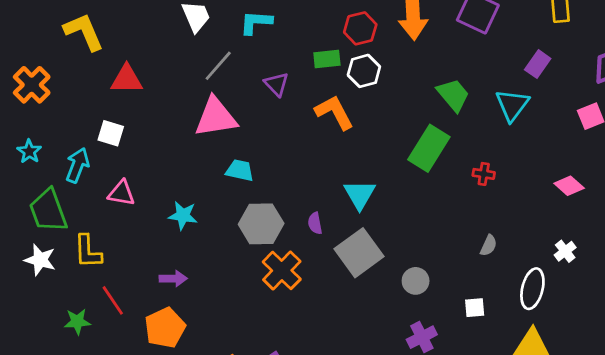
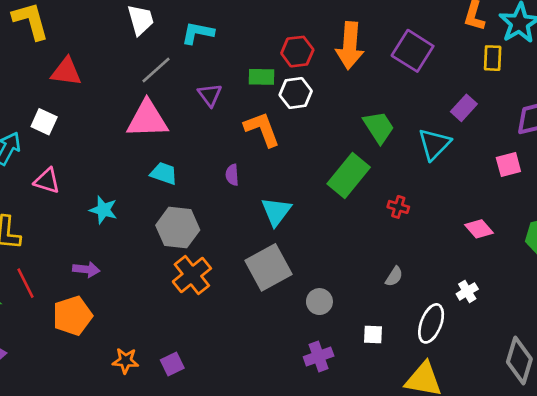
purple semicircle: (315, 223) -> (232, 175), moved

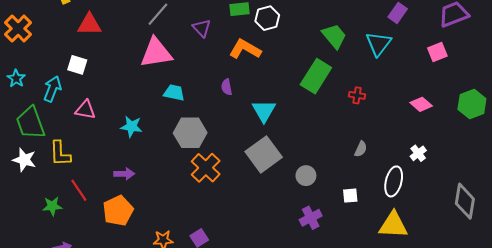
orange L-shape: (262, 129) -> (245, 49), turned -32

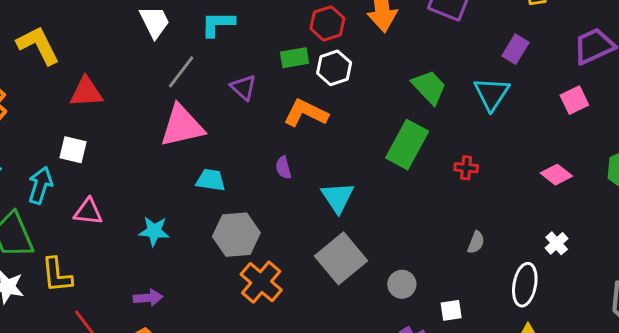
white square: (350, 196) -> (451, 310), moved

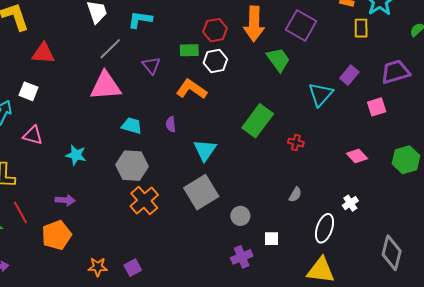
purple rectangle: (516, 49) -> (349, 75), moved
green trapezoid: (429, 87) -> (278, 60), moved
cyan trapezoid: (211, 180) -> (132, 126), moved

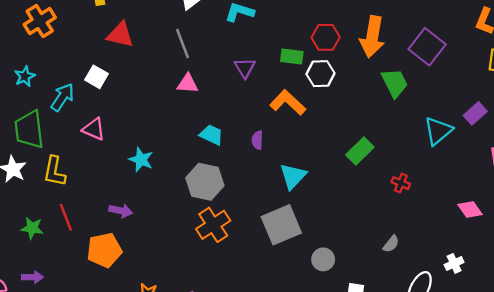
gray line: (110, 49) -> (182, 44), moved, turned -75
pink triangle: (105, 86) -> (188, 84), size x0.6
green rectangle: (258, 121) -> (360, 151), size x0.7

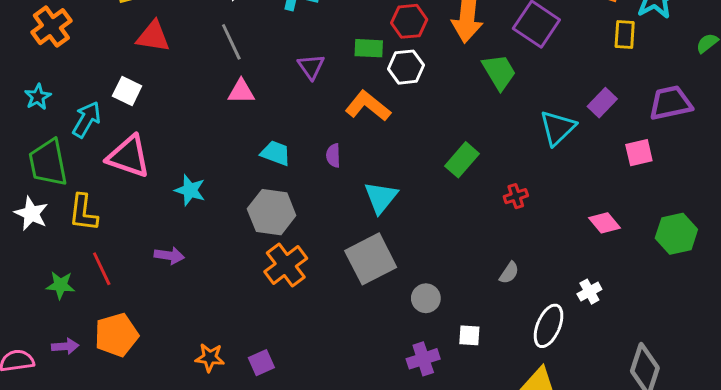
pink triangle: (94, 129) -> (129, 156), size x1.5
red cross: (401, 183) -> (516, 196), turned -36
orange pentagon: (104, 250) -> (116, 335), moved

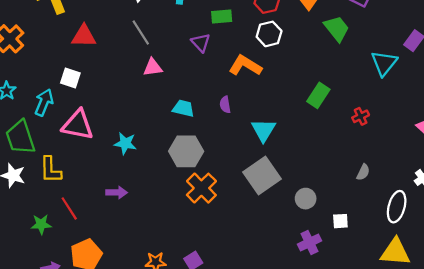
green rectangle: (369, 48) -> (222, 16), moved

